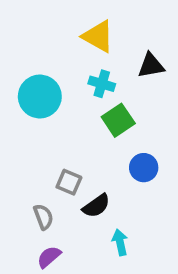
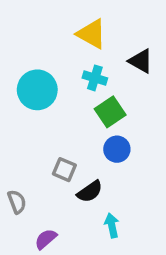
black triangle: (151, 66) -> (141, 61), turned 40
blue circle: (144, 168) -> (117, 149), moved
gray semicircle: (43, 217) -> (17, 202), moved

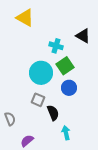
yellow triangle: (91, 34) -> (25, 18), moved
cyan circle: (37, 90) -> (41, 73), moved
black semicircle: (90, 192) -> (53, 113), turned -77

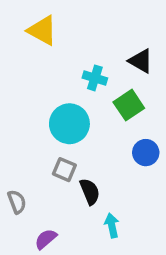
green square: (65, 66) -> (129, 105), moved
blue circle: (69, 88) -> (146, 153), moved

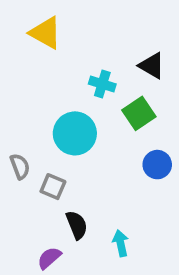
gray square: (64, 170) -> (53, 187), moved
black semicircle: (90, 192) -> (77, 225), moved
gray semicircle: (17, 202) -> (20, 166), moved

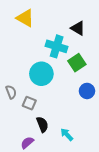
black triangle: (152, 66) -> (78, 28), moved
cyan cross: (102, 84) -> (57, 46), size x1.5
cyan arrow: (121, 243) -> (67, 135), turned -32

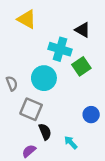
blue circle: (87, 91) -> (91, 115), moved
gray semicircle: (11, 92) -> (12, 83), moved
gray square: (29, 103) -> (31, 109), size x1.5

